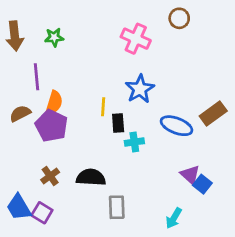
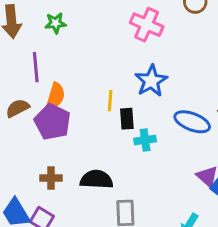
brown cross: (50, 176) -> (51, 178), turned 36

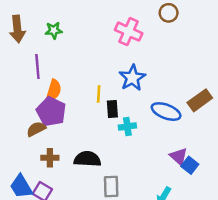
brown semicircle: (18, 108) -> (36, 129), moved

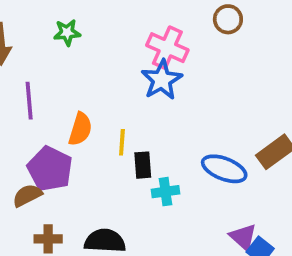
green star: (54, 30) -> (67, 33), moved
blue star: (132, 78) -> (162, 80), moved
orange semicircle: (54, 90) -> (80, 129), moved

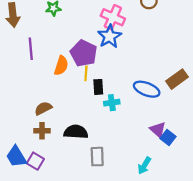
purple pentagon: (50, 169) -> (84, 53), moved
brown semicircle: (27, 195) -> (43, 108), moved

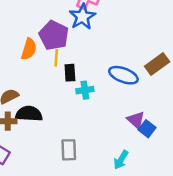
black semicircle: (76, 132) -> (29, 114), moved

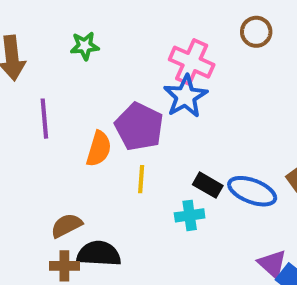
yellow line: (56, 58) -> (141, 179), moved
black rectangle: (70, 73) -> (208, 185), moved, turned -56

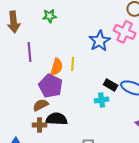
pink cross: (192, 62) -> (125, 32), moved
purple pentagon: (139, 127) -> (51, 86), moved
yellow line: (141, 179) -> (73, 64), moved

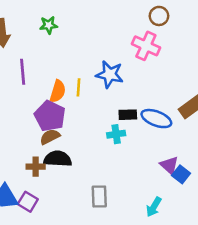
blue star: (100, 41) -> (110, 74), moved, turned -30
black rectangle: (111, 85) -> (128, 115), turned -32
brown semicircle: (41, 105) -> (50, 137), moved

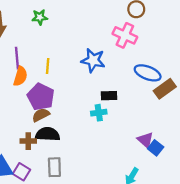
yellow line: (78, 87) -> (48, 66), moved
orange semicircle: (58, 91) -> (20, 76), moved
blue ellipse: (156, 119) -> (148, 73), moved
gray rectangle: (99, 197) -> (54, 167), moved

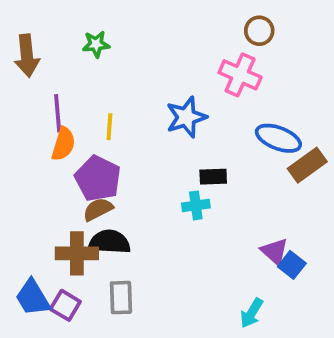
blue star: (93, 60) -> (186, 117), turned -30
brown cross: (28, 141) -> (77, 253), size x1.5

